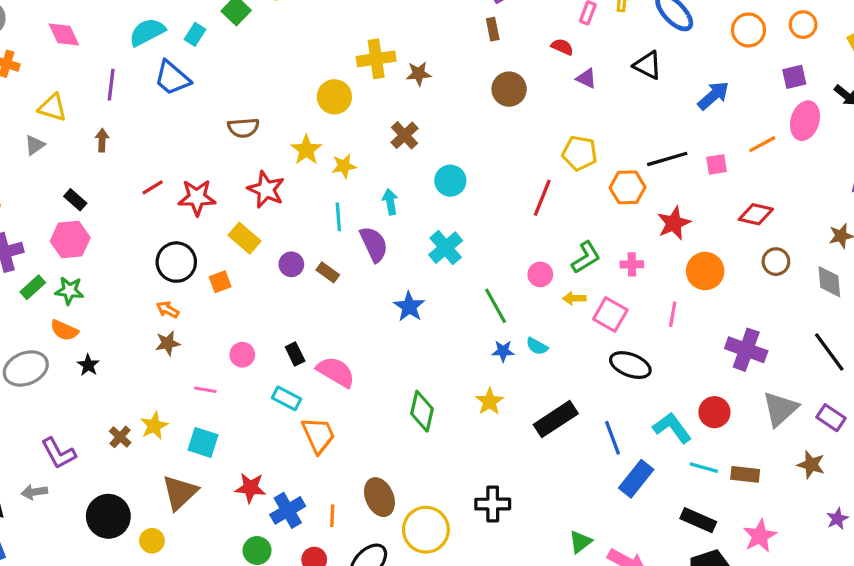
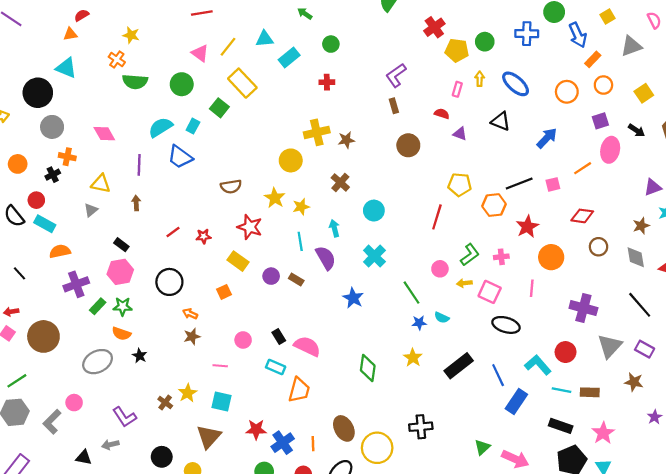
red star: (197, 197) -> (204, 236), size x0.6
black circle: (176, 262) -> (169, 282), moved
orange trapezoid: (318, 435) -> (299, 390), turned 44
black circle: (108, 516) -> (162, 457), size x0.7

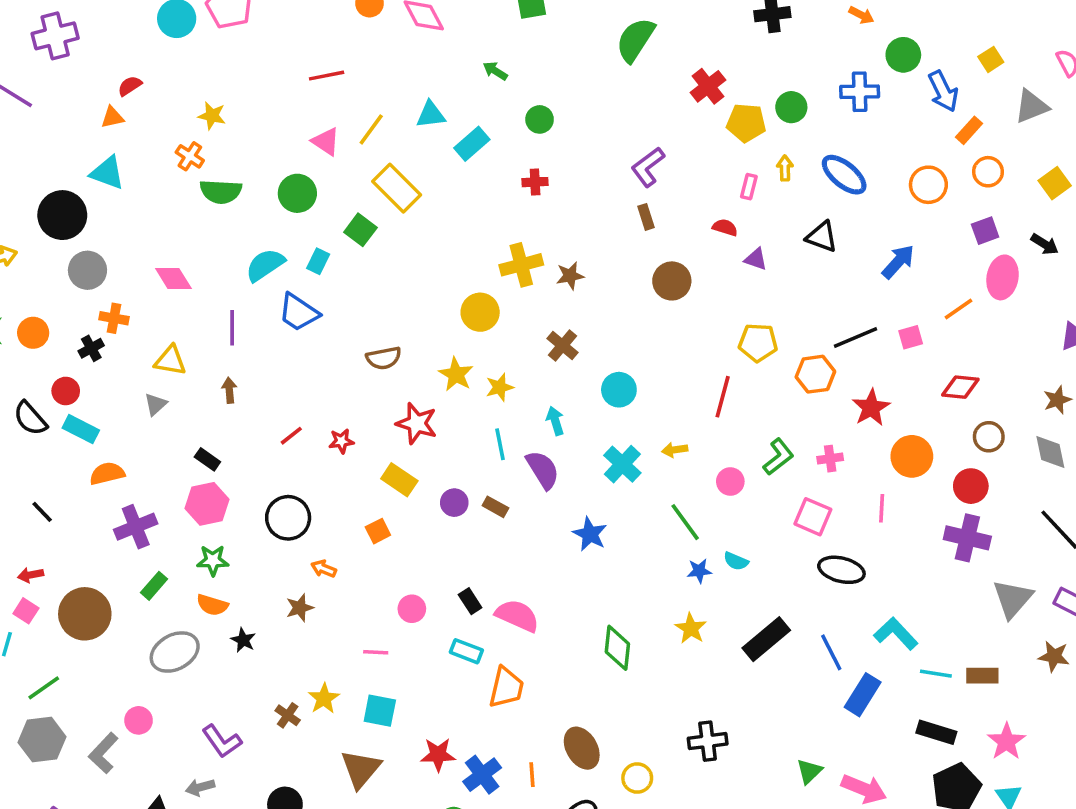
yellow arrow: (464, 283) -> (675, 450), moved
green rectangle: (98, 306) -> (154, 586), moved
brown star: (192, 336) -> (300, 608), moved
red circle: (566, 352) -> (971, 486), moved
yellow circle: (377, 448) -> (637, 778), size x0.6

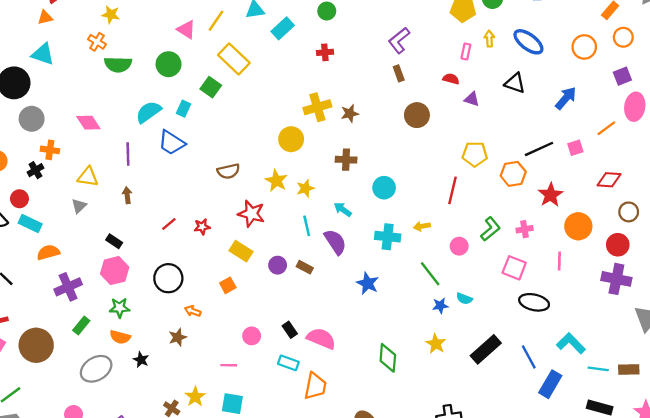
brown cross: (562, 346) -> (346, 160), turned -36
cyan arrow: (555, 421) -> (343, 209), turned -36
cyan cross: (622, 464) -> (388, 237), turned -35

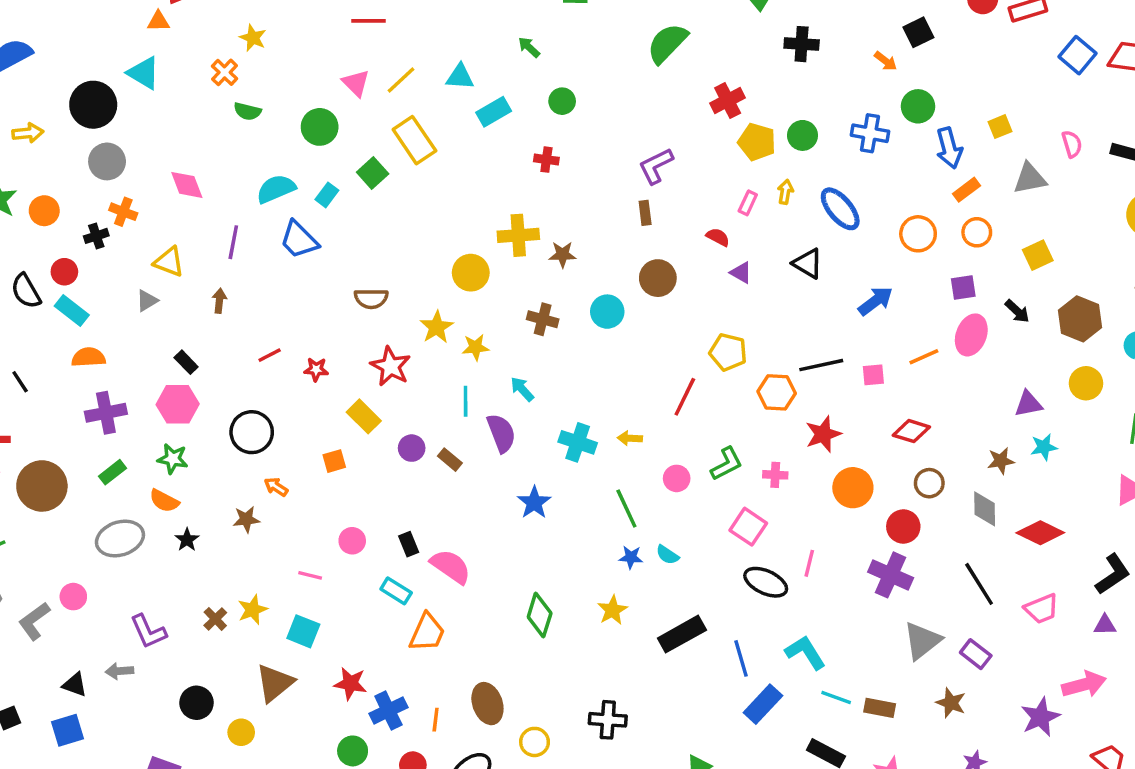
green semicircle: (118, 64) -> (247, 111), size x0.7
cyan circle: (384, 188) -> (607, 312), moved
pink line: (559, 261) -> (809, 563), moved

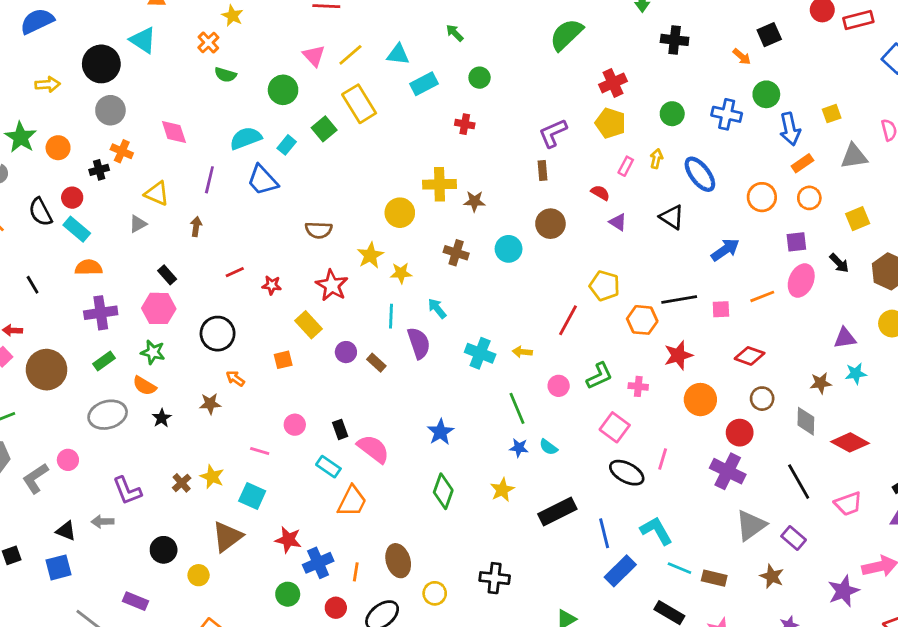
yellow pentagon: (757, 142) -> (610, 123), moved
blue star: (534, 503) -> (440, 432), moved
yellow star: (253, 610) -> (212, 477), turned -30

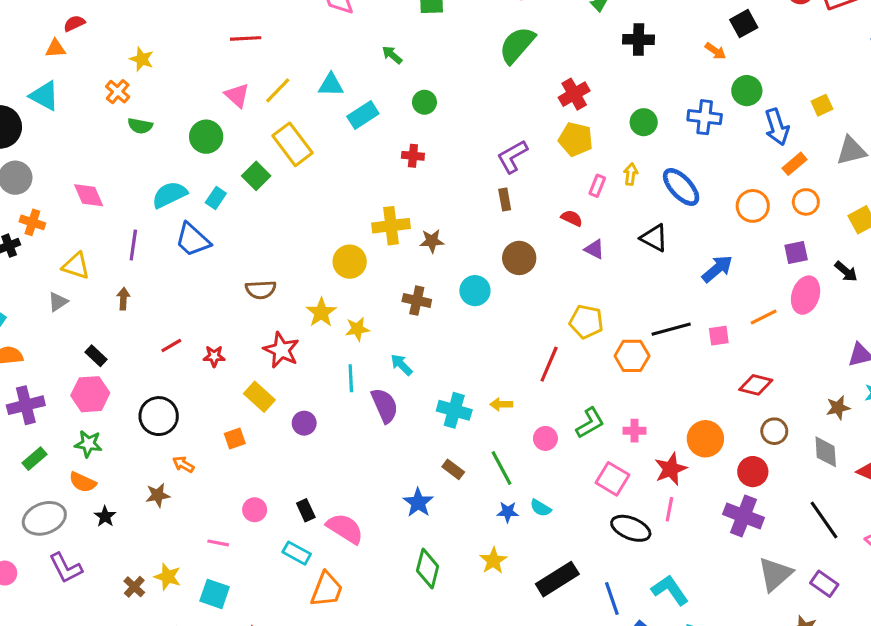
red star: (678, 355) -> (671, 469), moved
brown rectangle: (376, 363) -> (453, 469), moved
purple L-shape: (127, 491) -> (66, 568), moved

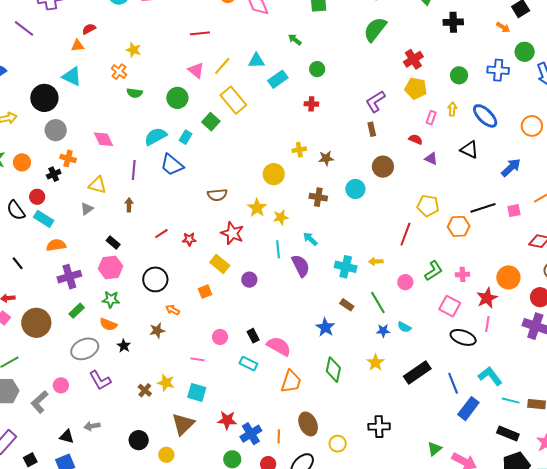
yellow cross: (391, 226) -> (299, 150), size x0.6
orange trapezoid: (327, 589) -> (291, 382), moved

